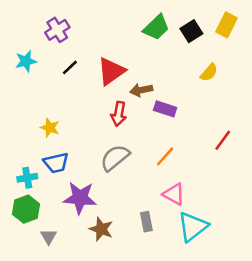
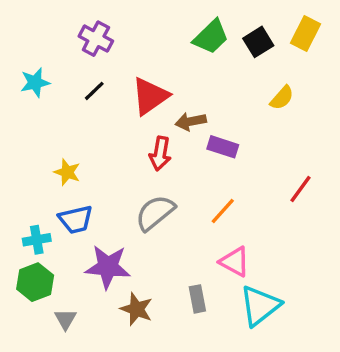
purple cross: (57, 30) -> (96, 39), moved, turned -30

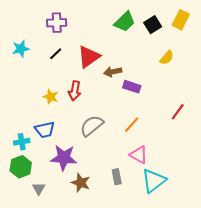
purple cross: (96, 39) -> (57, 23), turned -30
red arrow: (160, 154) -> (75, 91), moved
yellow star: (67, 172) -> (51, 97), moved

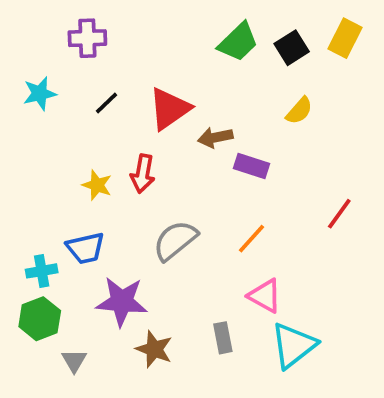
purple cross: (57, 23) -> (87, 38), moved
yellow semicircle: (167, 58) -> (299, 111), moved

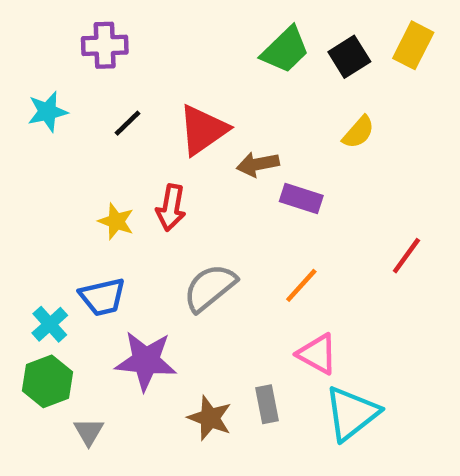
cyan cross: (42, 271) -> (50, 324), turned -32
brown star: (154, 349) -> (210, 418), moved

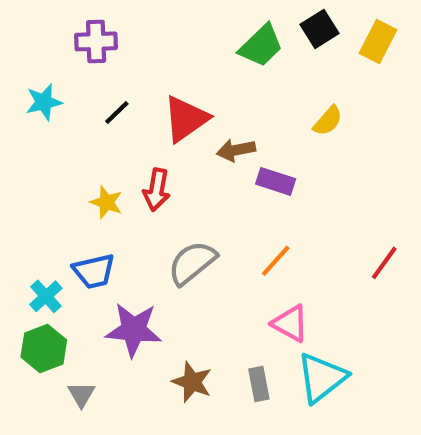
black square: (349, 57) -> (320, 29), moved
red line: (406, 256) -> (384, 263), moved
gray rectangle: (267, 404) -> (259, 384), moved

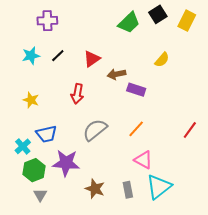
cyan star: (44, 102) -> (31, 56), moved
red triangle: (186, 119) -> (92, 59), size x0.7
yellow star: (106, 202) -> (31, 100), moved
green hexagon: (44, 348) -> (34, 170), moved

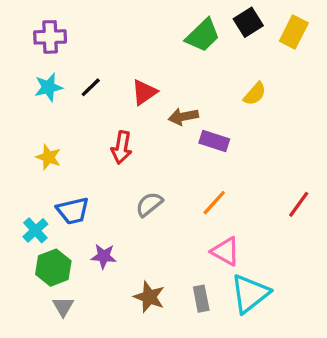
purple cross: (47, 21) -> (50, 37), moved
gray semicircle: (95, 130) -> (149, 204), size x0.7
purple star: (66, 163) -> (104, 256), size x0.6

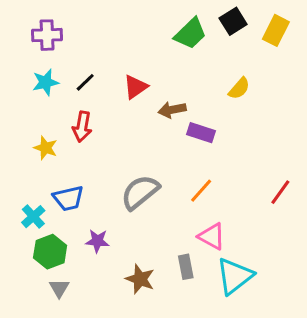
red arrow: (122, 147) -> (82, 127), moved
gray semicircle: (149, 204) -> (140, 192), size x1.5
gray rectangle: (201, 299) -> (186, 267), moved

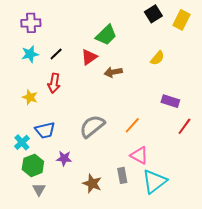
green trapezoid: (190, 34) -> (106, 35), moved
purple rectangle: (201, 133) -> (170, 101), moved

